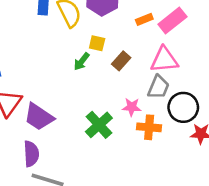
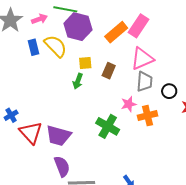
orange rectangle: (144, 19) -> (116, 32), size x1.6
black circle: (183, 107) -> (169, 91), size x0.6

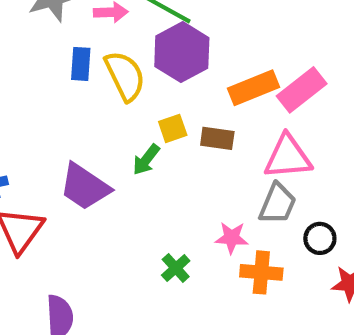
yellow square: (85, 63) -> (173, 128), turned -32
brown rectangle: (109, 71) -> (217, 138), moved, turned 56
green cross: (108, 126) -> (176, 268), size x0.6
purple trapezoid: (58, 136) -> (85, 187), moved

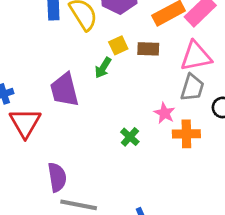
purple trapezoid: (85, 187) -> (64, 90), turned 48
pink star: (232, 238) -> (164, 113), turned 30

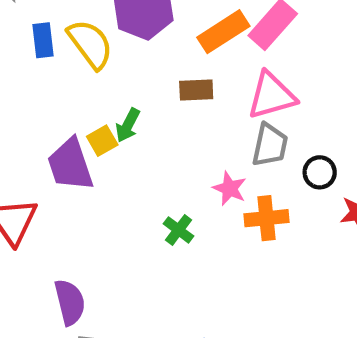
yellow square: (118, 45) -> (102, 141), moved

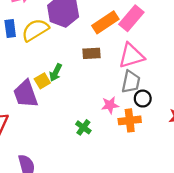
yellow semicircle: (90, 44) -> (35, 30), turned -84
black circle: (320, 172) -> (143, 99), moved
pink star: (230, 188) -> (110, 105), turned -30

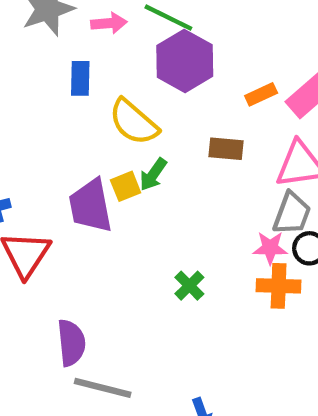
orange rectangle: (105, 22) -> (261, 94), size x0.6
yellow semicircle: (35, 30) -> (134, 122), moved, turned -116
pink star: (110, 105) -> (270, 248), moved

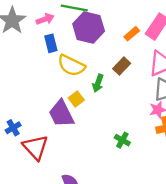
blue rectangle: (80, 78) -> (51, 43), moved
brown rectangle: (226, 149) -> (122, 66), turned -36
green arrow: (153, 174) -> (98, 83), moved

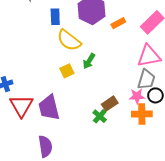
orange rectangle: (132, 34) -> (118, 23), moved
brown rectangle: (122, 66) -> (110, 104), moved
purple trapezoid: (61, 114) -> (49, 108), moved

